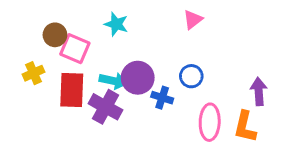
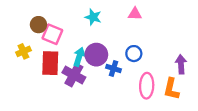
pink triangle: (193, 20) -> (135, 14), turned 40
cyan star: (116, 24) -> (93, 17), moved
cyan arrow: (113, 81) -> (79, 57), turned -84

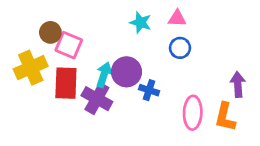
cyan star: (93, 17) -> (141, 23), moved
yellow cross: (23, 51) -> (31, 68), size x1.6
blue circle: (134, 54) -> (180, 48), moved

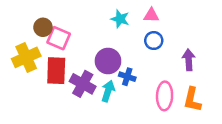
cyan arrow: (104, 75) -> (108, 91), moved
purple arrow: (238, 85) -> (189, 60), moved

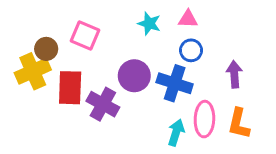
brown circle: (43, 27) -> (46, 49), moved
pink square: (59, 38) -> (85, 35), moved
blue cross: (127, 77) -> (175, 83), moved, size x1.6
cyan arrow: (108, 91) -> (176, 133), moved

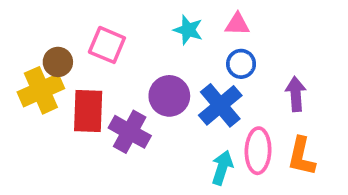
blue cross: (175, 83) -> (220, 105), turned 32

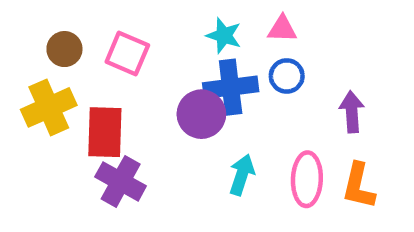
brown circle: (58, 62) -> (64, 49), moved
blue cross: (220, 105) -> (231, 87), moved, turned 33
purple cross: (130, 132) -> (121, 181), moved
cyan arrow: (222, 168) -> (242, 175), moved

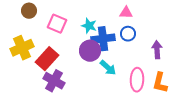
cyan star: (224, 36) -> (89, 26), moved
brown circle: (64, 49) -> (29, 11), moved
red rectangle: (105, 132) -> (47, 59), turned 40
cyan arrow: (242, 175) -> (108, 68), moved, turned 114

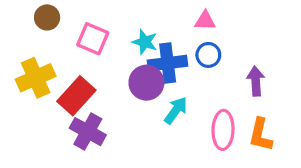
cyan arrow: (108, 68) -> (176, 110), turned -96

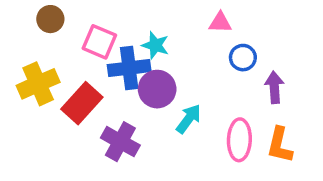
blue circle: (208, 55) -> (243, 58), moved
blue cross: (168, 63) -> (129, 68), moved
purple cross: (88, 132) -> (120, 142), moved

